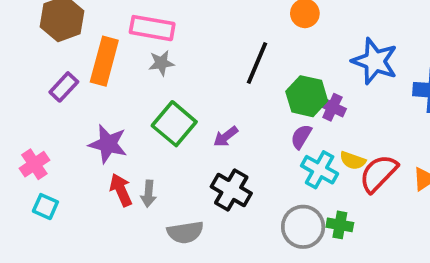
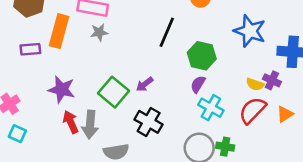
purple rectangle: (64, 87) -> (30, 49), turned 42
purple cross: (332, 107) -> (272, 80), moved
green square: (174, 124) -> (113, 92), moved
yellow semicircle: (353, 161) -> (255, 84), moved
gray arrow: (148, 194) -> (90, 125), size x1.5

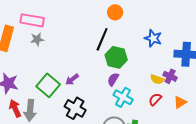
blue star: (250, 31) -> (153, 38), size x0.7
black line: (167, 32) -> (102, 39), moved
red semicircle: (252, 110) -> (155, 99), size x0.6

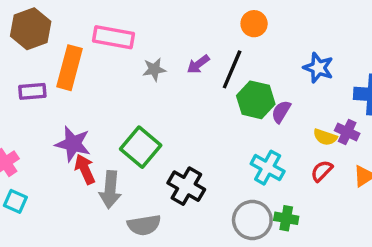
gray star: (37, 39) -> (154, 69), moved
purple arrow: (72, 79) -> (198, 64), moved
purple semicircle: (113, 79) -> (281, 112), moved
red arrow: (15, 108) -> (85, 169), moved

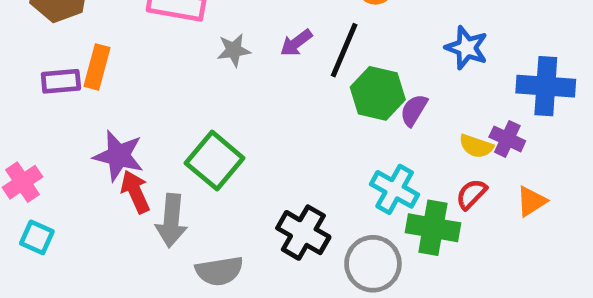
orange rectangle: (70, 68) -> (97, 67), moved, size x0.7
black cross: (186, 186) -> (303, 233), moved
green cross: (286, 218) -> (433, 228), moved, size x1.5

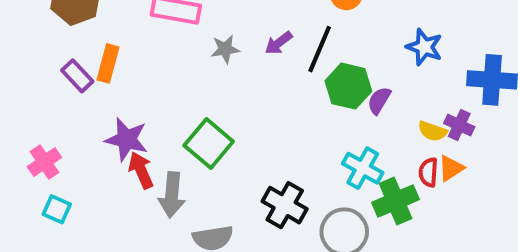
purple rectangle: (61, 81) -> (77, 76), turned 52
red semicircle: (471, 194) -> (428, 172), turned -40
orange triangle: (531, 201) -> (451, 168), moved
green cross: (433, 228) -> (396, 201), turned -33

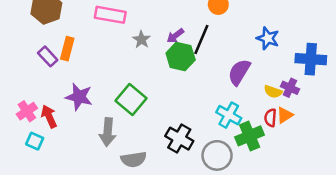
gray star: (225, 49) -> (141, 40), turned -30
green hexagon: (348, 86) -> (181, 56), moved
purple semicircle: (379, 100) -> (239, 72), size x1.5
red arrow: (141, 170) -> (49, 116), moved

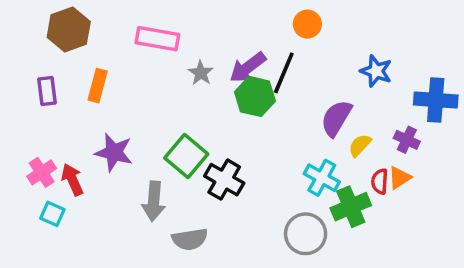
purple arrow: (175, 36) -> (248, 67), size x1.5
purple rectangle: (48, 56) -> (47, 91), moved, turned 36
yellow semicircle: (273, 92) -> (360, 145), moved, turned 114
black cross: (179, 139) -> (224, 180), moved

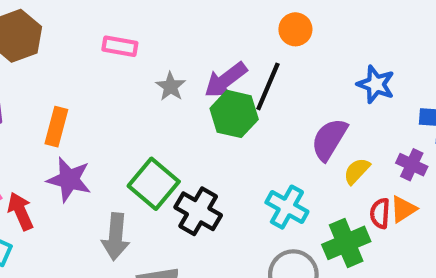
pink rectangle: (157, 39) -> (120, 46), size x0.7
orange rectangle: (98, 86) -> (56, 127), moved
cyan cross: (322, 178) -> (287, 207), moved

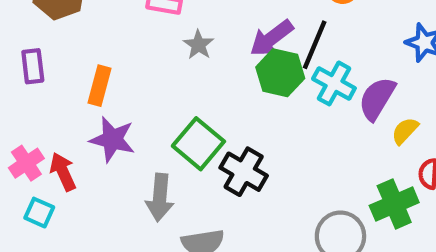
gray star: (171, 86) -> (198, 45), moved
cyan cross: (287, 207) -> (334, 83), moved

